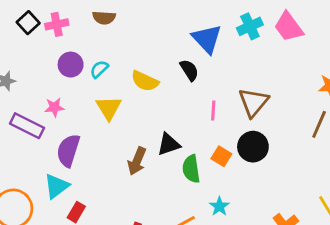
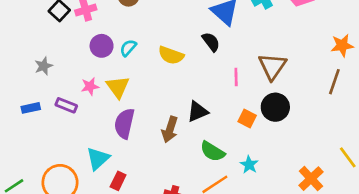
yellow triangle: (109, 108) -> (118, 87), moved
purple rectangle: (27, 126) -> (66, 105), size x0.7
purple semicircle: (68, 150) -> (124, 124), moved
green semicircle: (191, 169) -> (212, 151), moved, turned -45

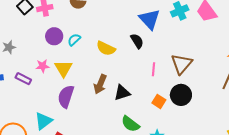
brown arrow: (170, 129) -> (100, 84), moved

